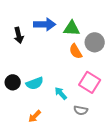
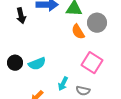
cyan arrow: (61, 93) -> (63, 84), moved, turned -112

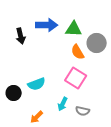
black circle: (15, 63) -> (14, 93), moved
pink square: (92, 63) -> (76, 78), moved

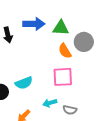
pink square: (76, 78) -> (63, 77), turned -35
cyan arrow: (63, 104) -> (50, 103), turned 48

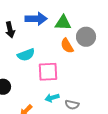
pink square: (63, 77) -> (48, 72), moved
cyan semicircle: (24, 83) -> (26, 55), moved

